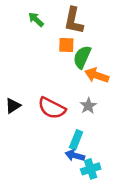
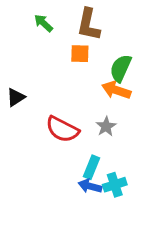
green semicircle: (82, 57) -> (121, 68), moved
black triangle: (13, 106) -> (16, 97), moved
cyan cross: (91, 169) -> (115, 185), moved

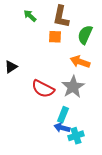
green semicircle: (121, 68) -> (85, 35), moved
gray star: (106, 126) -> (73, 87), size x1.6
cyan cross: (115, 185) -> (76, 136), moved

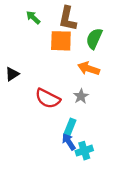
orange square: (55, 37) -> (61, 41), size x1.5
gray star: (73, 87) -> (81, 96), size x0.6
blue arrow: (62, 128) -> (69, 142), turned 42

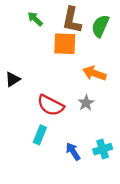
green semicircle: (94, 39) -> (100, 26), moved
cyan rectangle: (70, 127) -> (40, 135), moved
cyan cross: (84, 151) -> (103, 149), moved

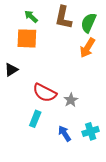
orange square: (65, 44) -> (27, 38), moved
orange arrow: (94, 73) -> (87, 48), moved, turned -78
gray star: (86, 103) -> (71, 100), moved

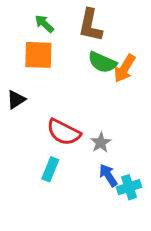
green semicircle: (89, 23) -> (102, 62), moved, turned -90
blue arrow: (64, 133) -> (108, 175), moved

